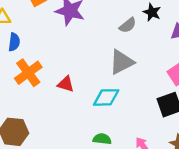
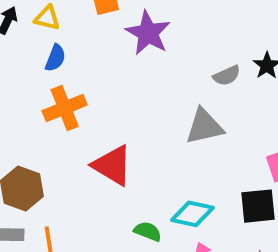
red triangle: (66, 84) -> (112, 165), moved, size x1.6
cyan diamond: (106, 97) -> (192, 214), moved

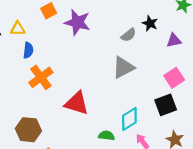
cyan diamond: (192, 214) -> (129, 119), turned -30

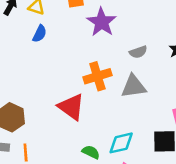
gray semicircle: (129, 35) -> (138, 52), moved
orange cross: (41, 77) -> (97, 76), moved

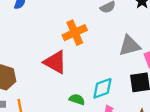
gray triangle: (134, 86) -> (130, 46), moved

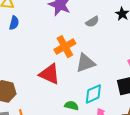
gray triangle: (130, 46) -> (85, 63), moved

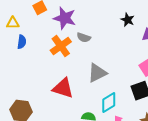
gray semicircle: (92, 22) -> (84, 38), moved, turned 56
orange cross: (65, 47) -> (61, 46), moved

